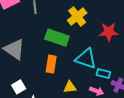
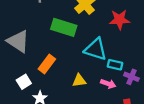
orange rectangle: (51, 64) -> (47, 64), moved, turned 30

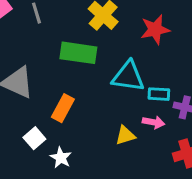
yellow triangle: (79, 80) -> (125, 135), moved

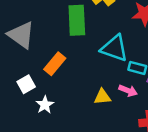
green rectangle: (78, 53) -> (77, 20), turned 68

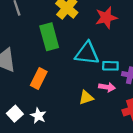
white square: (26, 84) -> (15, 114), moved

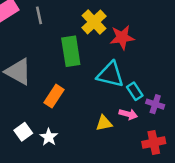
red star: (106, 18) -> (122, 37), moved
cyan rectangle: (110, 66) -> (135, 91), turned 49

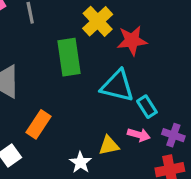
orange rectangle: (54, 96) -> (38, 124), moved
purple cross: (155, 104) -> (173, 135), moved
white star: (49, 137) -> (80, 162), moved

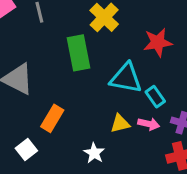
red star: (132, 41) -> (158, 42), moved
yellow triangle: (109, 145) -> (120, 123), moved

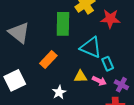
red star: (158, 42) -> (110, 19), moved
orange rectangle: (52, 118) -> (48, 59), moved
white square: (26, 149) -> (15, 80), size x1.5

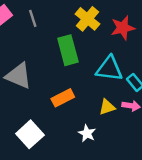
orange rectangle: (48, 59) -> (63, 98), turned 36

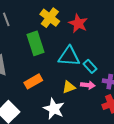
red star: (123, 28) -> (78, 23), turned -30
white star: (87, 133) -> (54, 109), size x1.5

